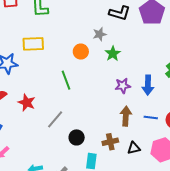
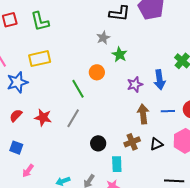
orange circle: (81, 52) -> (97, 72), moved
gray line: (55, 119) -> (73, 118), moved

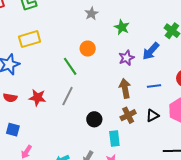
green star: (120, 55) -> (122, 27), moved
blue arrow: (160, 80) -> (151, 51), turned 54
blue line: (168, 111) -> (154, 86), moved
brown arrow: (143, 114) -> (125, 88), moved
red semicircle: (16, 115) -> (10, 98), turned -120

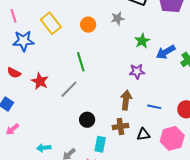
yellow rectangle: (30, 39) -> (51, 23), turned 50
orange circle: (88, 49) -> (88, 25), moved
blue arrow: (151, 51) -> (166, 52), moved

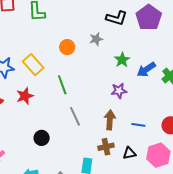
yellow rectangle: (51, 23) -> (33, 65), moved
red star: (40, 81) -> (25, 96), moved, turned 30
gray line: (69, 89) -> (75, 116), moved, turned -66
black circle: (87, 120) -> (42, 138), moved

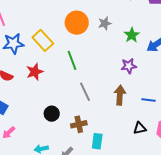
gray star: (96, 39) -> (105, 23), moved
orange circle: (67, 47) -> (77, 23), size x1.5
brown cross: (106, 147) -> (79, 124), moved

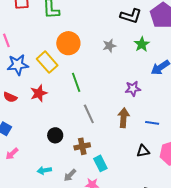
orange circle: (77, 23) -> (68, 43), moved
green star: (132, 35) -> (142, 44), moved
cyan rectangle: (97, 141) -> (100, 163), turned -35

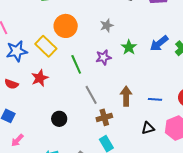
green star: (142, 44) -> (129, 47), moved
purple star: (133, 89) -> (103, 57), moved
brown cross: (82, 146) -> (104, 117), moved

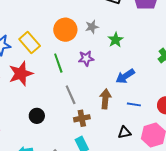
orange circle: (66, 26) -> (65, 30), moved
blue arrow: (159, 43) -> (125, 76), moved
green star: (129, 47) -> (116, 40), moved
red star: (40, 78) -> (21, 74), size x1.4

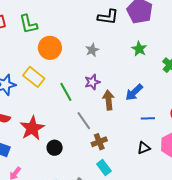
orange circle: (65, 30) -> (50, 48), moved
green star: (116, 40) -> (139, 49), moved
red star: (21, 74) -> (32, 128), moved
brown arrow: (105, 99) -> (108, 100), moved

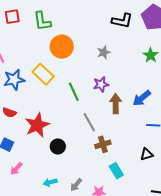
cyan rectangle: (104, 167) -> (116, 171), moved

